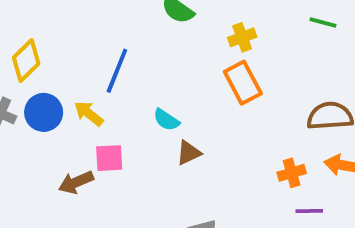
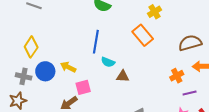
yellow cross: (242, 37) -> (154, 12), moved
blue line: (117, 71) -> (96, 42), moved
brown triangle: (189, 153) -> (123, 76), turned 40

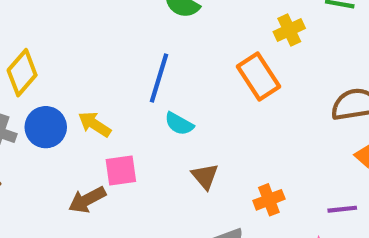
brown triangle: (123, 76) -> (205, 176), moved, turned 40
orange cross: (177, 76) -> (269, 200), moved

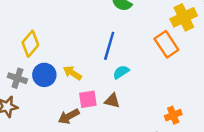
yellow cross: (289, 30) -> (184, 17), size x1.5
cyan semicircle: (179, 124) -> (121, 72), turned 119
brown triangle: (205, 176) -> (112, 101), moved, turned -35

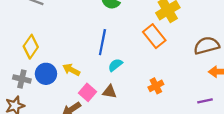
pink square: (88, 99) -> (87, 92), turned -35
orange cross: (173, 115) -> (156, 86), moved

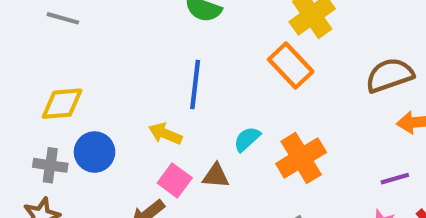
yellow diamond: (31, 47) -> (62, 104), turned 55
cyan semicircle: (115, 65) -> (247, 139), moved
yellow arrow: (71, 70) -> (165, 134), moved
orange cross: (156, 86) -> (301, 158), size x1.6

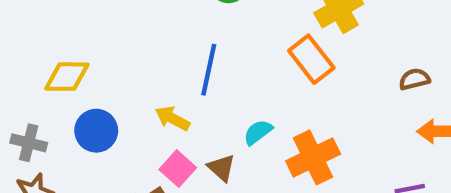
brown semicircle: (390, 75) -> (414, 79), size x0.6
gray cross: (50, 165) -> (29, 143), moved
brown triangle: (216, 176) -> (221, 168), turned 32

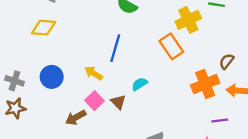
yellow diamond: (67, 77) -> (44, 28), moved
brown semicircle: (414, 79) -> (227, 61), turned -42
orange cross: (313, 157) -> (205, 84), moved

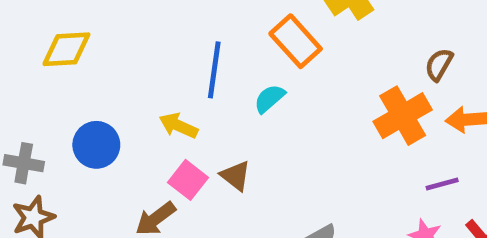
orange rectangle: (171, 46) -> (296, 41), moved
cyan semicircle: (140, 84) -> (269, 99), moved

